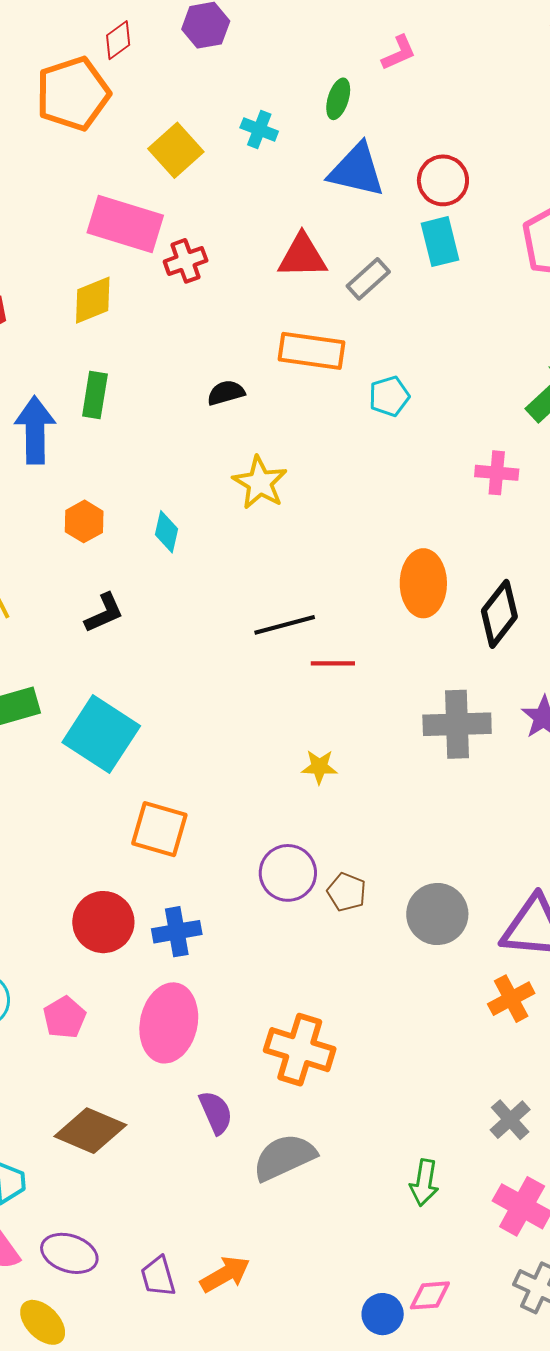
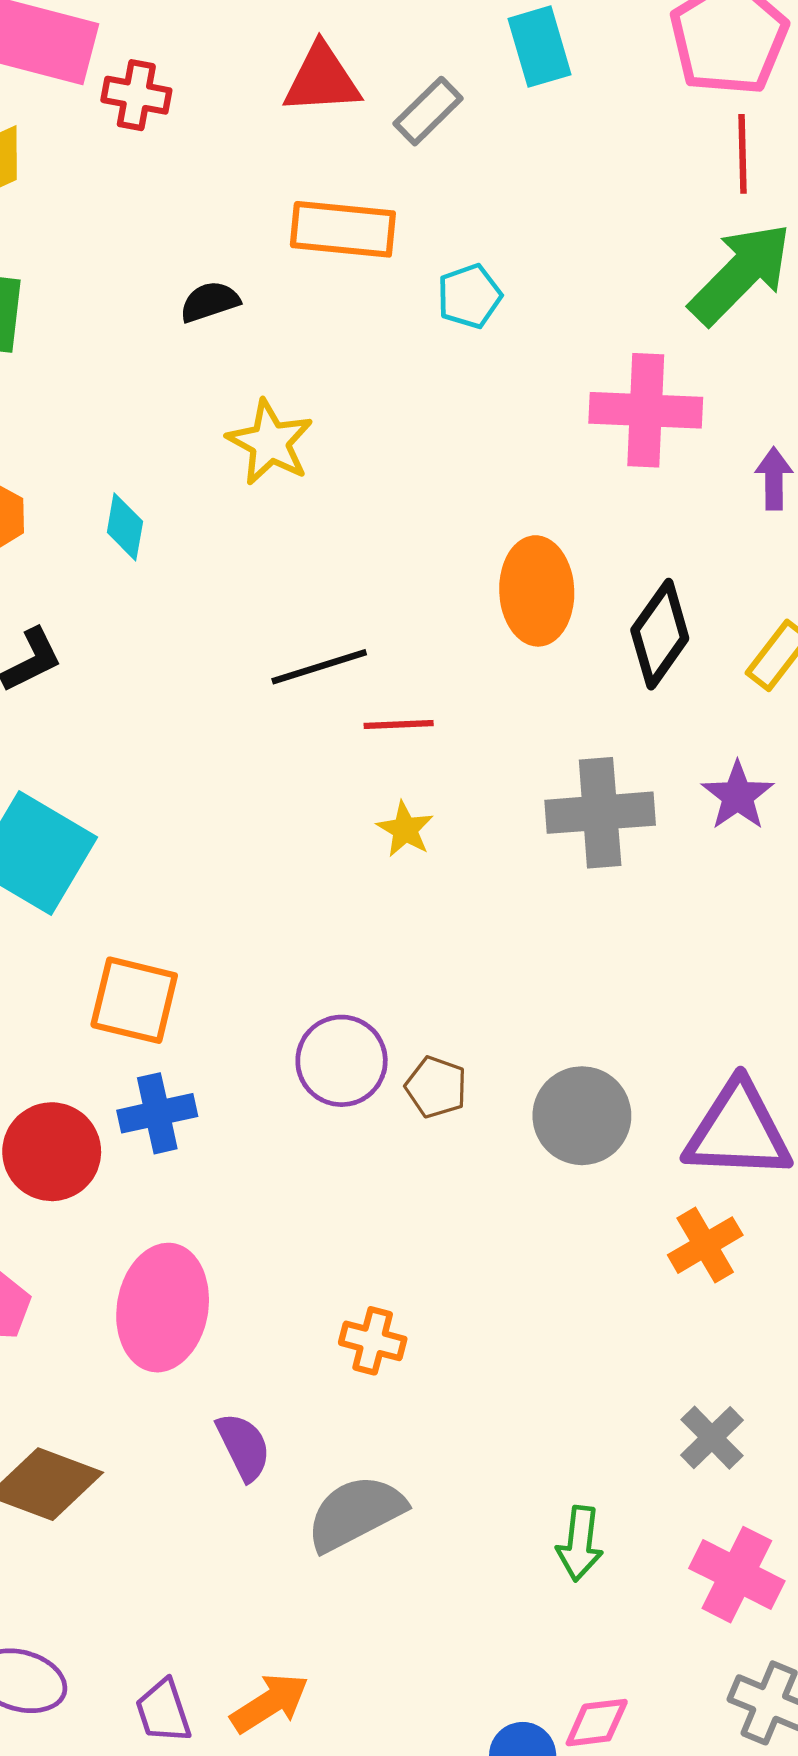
red cross: (186, 261) -> (136, 95), turned 33
pink cross: (497, 473) -> (646, 410), size x1.6
yellow star: (319, 767) -> (405, 829), moved, turned 30
blue cross: (177, 932) -> (157, 1113), moved
orange cross: (300, 1050) -> (373, 1341), size x0.6

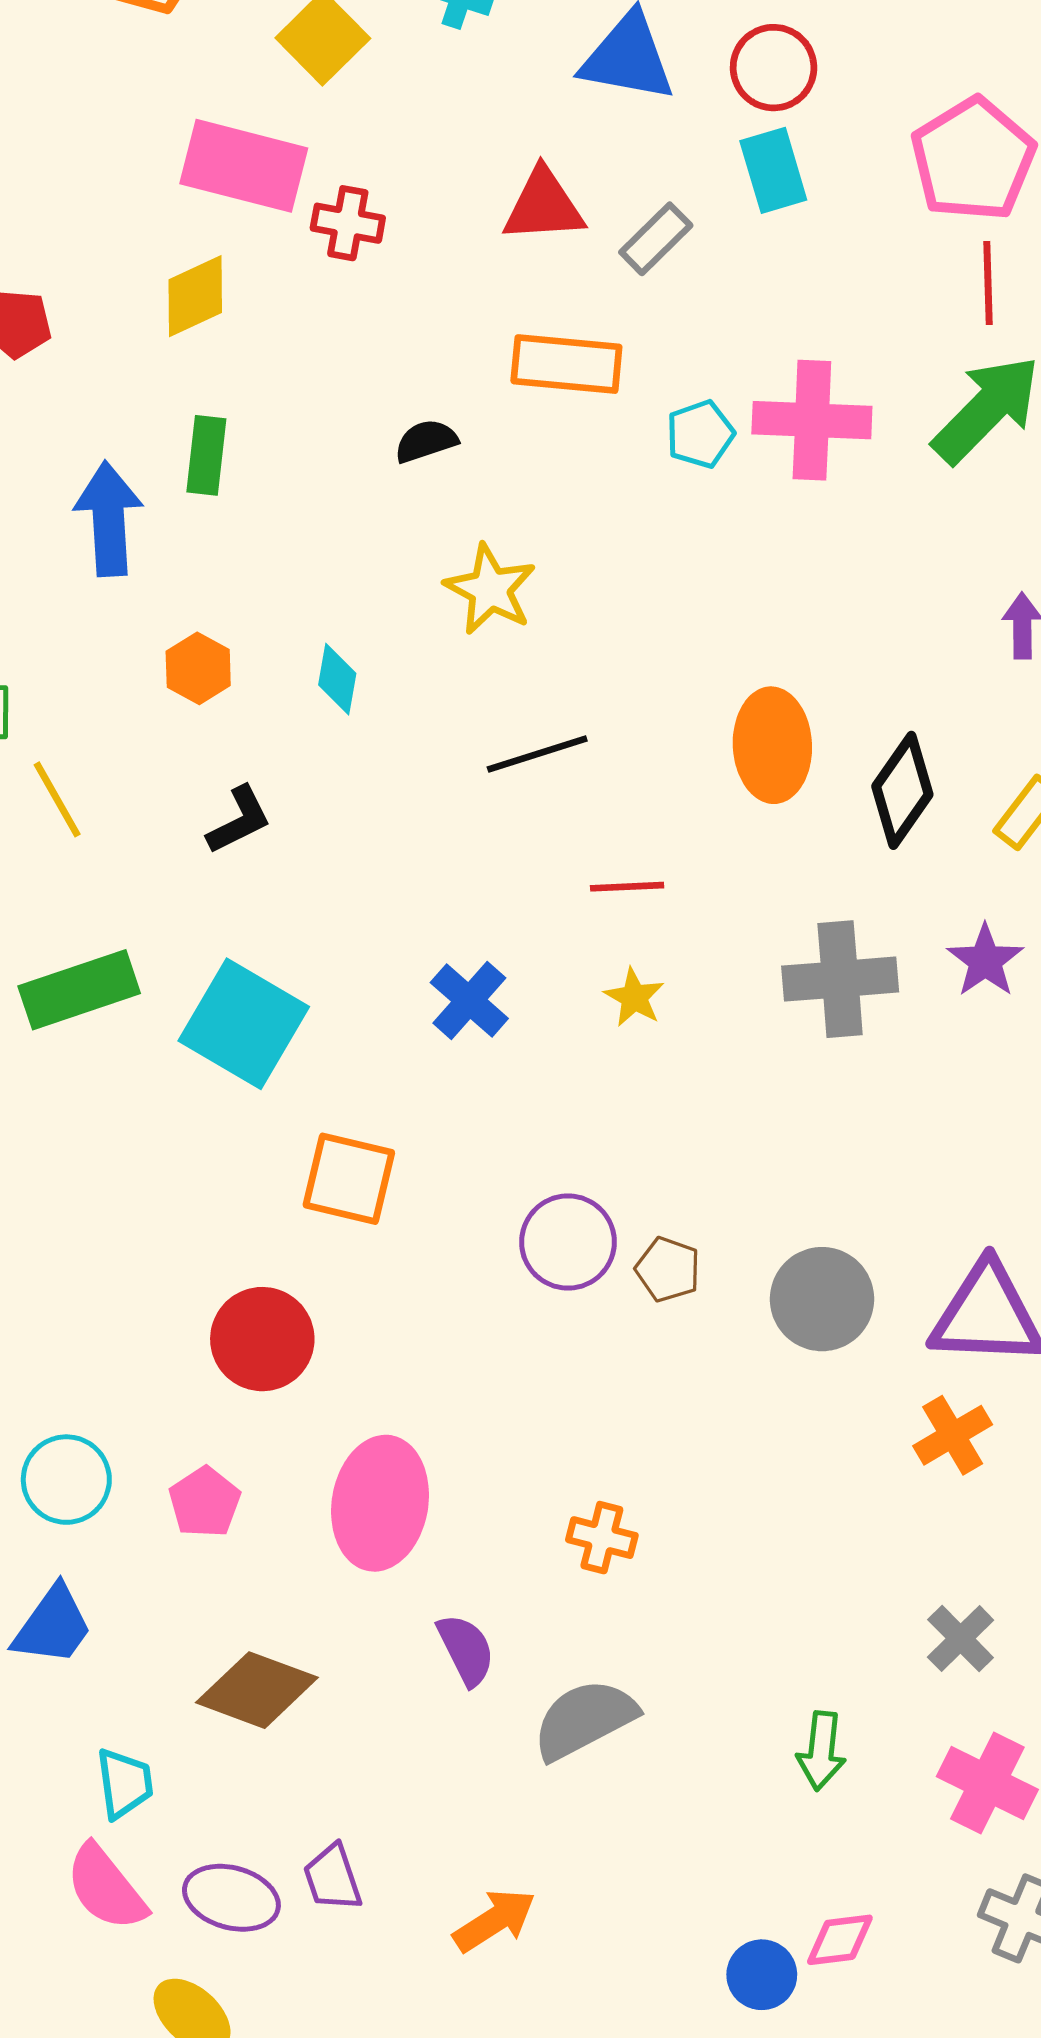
pink cross: (646, 410) -> (812, 420), moved
black line: (319, 667) -> (537, 754), moved
blue cross: (157, 1113) -> (469, 1000), moved, turned -36
purple trapezoid: (163, 1711) -> (333, 1878), moved

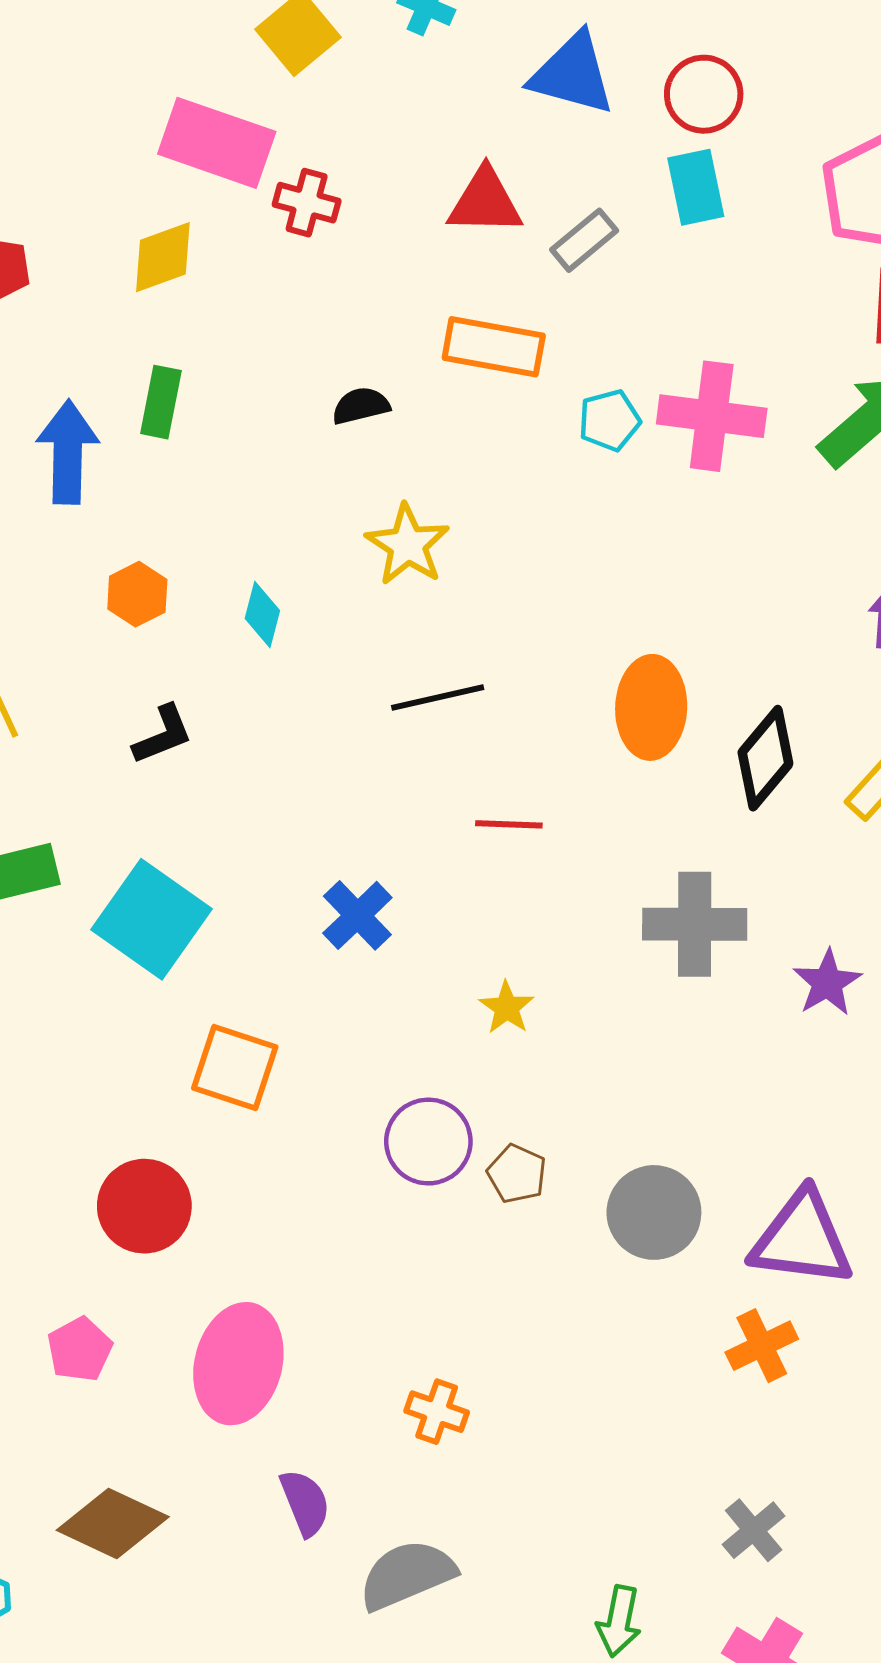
purple star: (985, 961) -> (827, 983), moved
yellow star: (634, 997) -> (507, 1008), moved

